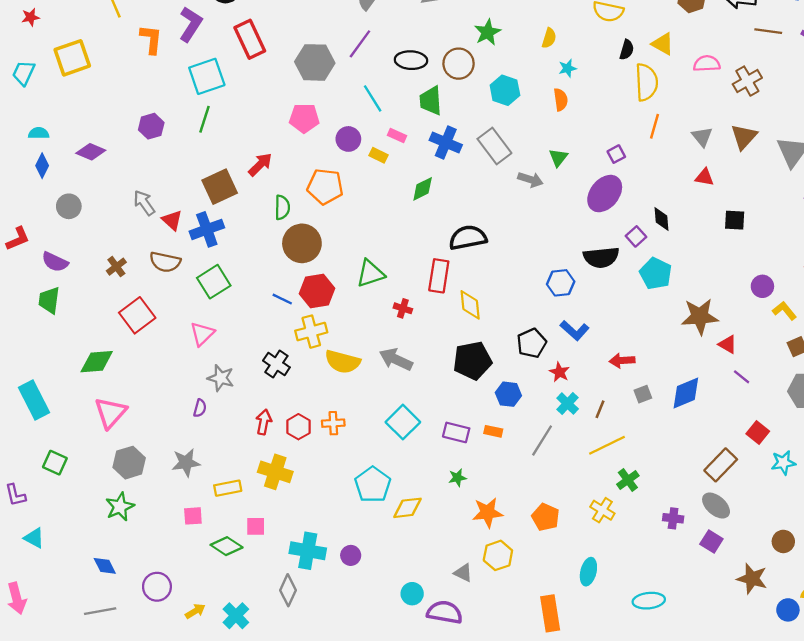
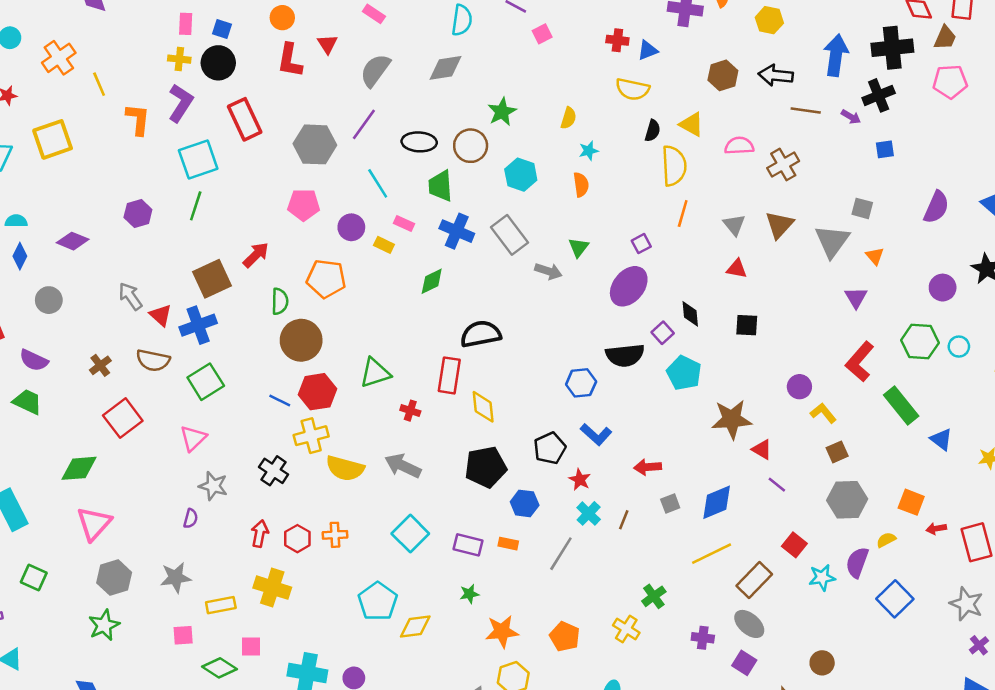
black square: (735, 220) -> (747, 325), moved
green trapezoid: (49, 300) -> (27, 402), turned 108
yellow line: (607, 445) -> (712, 554), moved

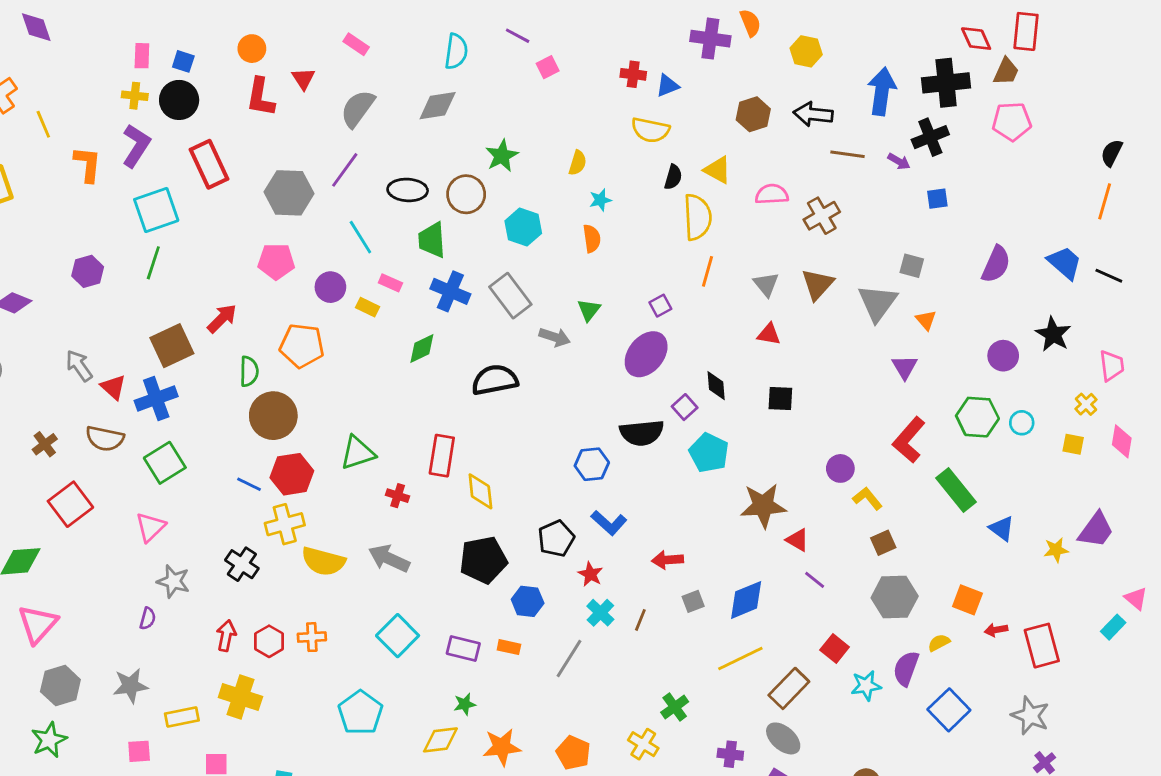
black semicircle: (481, 334) -> (495, 380), moved
yellow diamond: (415, 626) -> (440, 740), moved

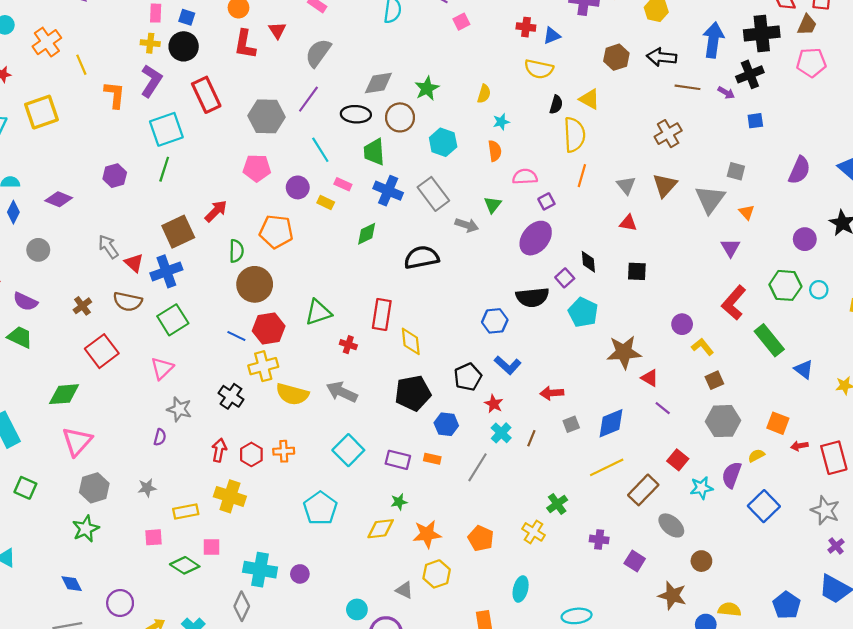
gray diamond: (438, 106) -> (378, 83), moved
pink semicircle: (772, 194) -> (525, 177), moved
gray star: (130, 686) -> (147, 488), size x0.7
gray ellipse: (783, 738) -> (671, 525), moved

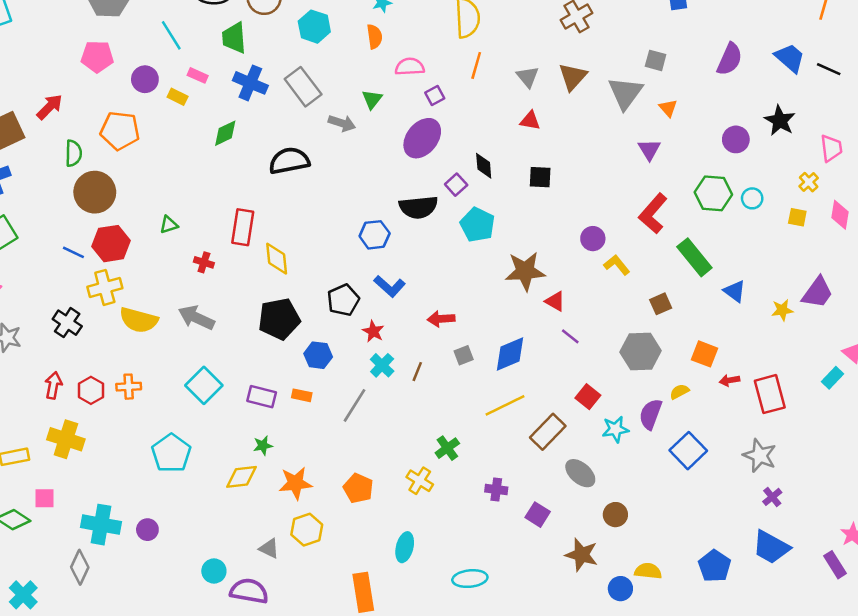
green triangle: (318, 312) -> (169, 225), size x0.6
brown square: (714, 380) -> (661, 304), moved

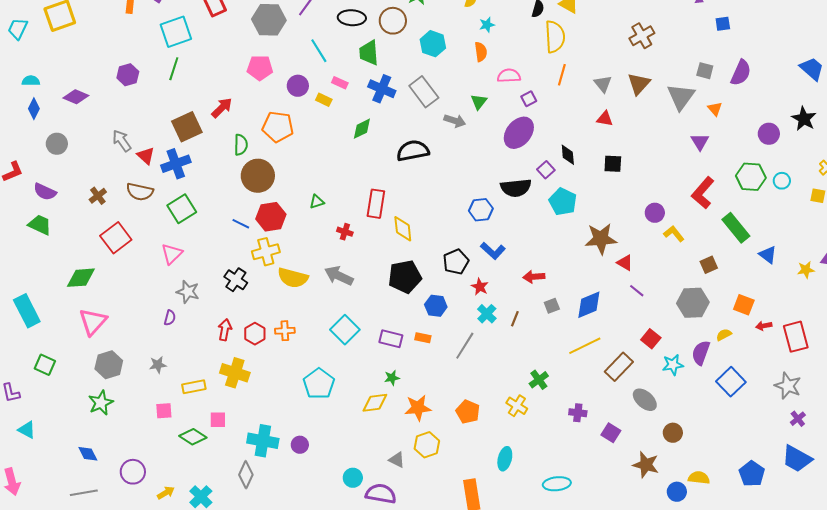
purple semicircle: (730, 59) -> (741, 73), moved

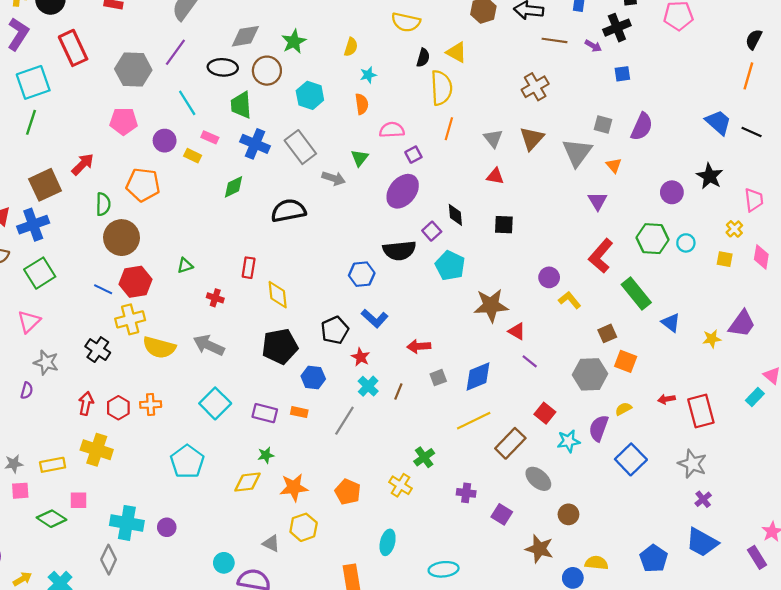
red rectangle: (376, 204) -> (249, 268), size x0.7
orange square: (744, 305) -> (626, 361), moved
gray star: (158, 365) -> (14, 464), moved

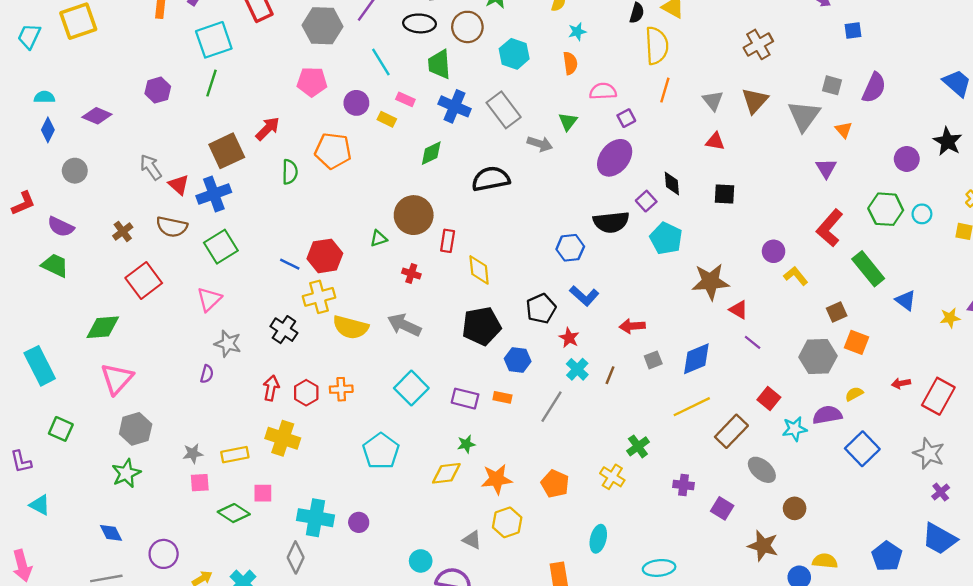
brown circle: (121, 238) -> (414, 215), moved
red rectangle: (701, 411) -> (938, 396), turned 44
purple semicircle: (599, 428) -> (827, 415), turned 60

